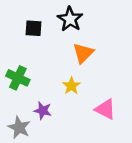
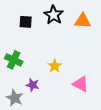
orange triangle: (83, 53) -> (83, 21), moved, turned 48

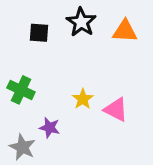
pink triangle: (81, 84) -> (116, 110), moved

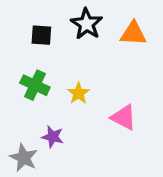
green cross: (21, 90) -> (35, 85), moved
yellow star: (83, 99) -> (78, 93), moved

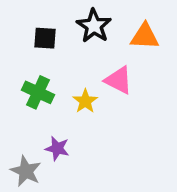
pink triangle: (124, 117) -> (118, 80), moved

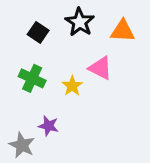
black square: (45, 38) -> (38, 32), turned 30

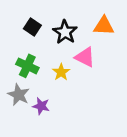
black star: (80, 22) -> (65, 32), moved
gray star: (22, 145) -> (19, 95), moved

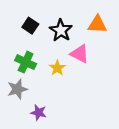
gray star: (19, 95) -> (17, 89), turned 30
purple star: (41, 106) -> (39, 113), moved

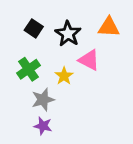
green cross: (26, 62) -> (28, 69), turned 30
gray star: (17, 89) -> (43, 100), moved

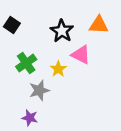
black square: (34, 28) -> (12, 25), moved
purple star: (43, 126) -> (30, 118), moved

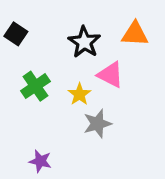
gray star: (39, 90) -> (97, 124), moved

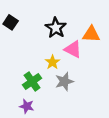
orange triangle: (135, 34) -> (91, 34), moved
green cross: (35, 86) -> (32, 82), moved

